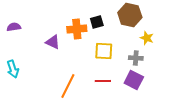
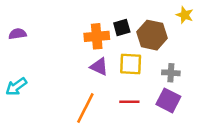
brown hexagon: (130, 15) -> (152, 35), moved
yellow star: (147, 38) -> (185, 15), moved
purple triangle: (53, 42) -> (99, 67), moved
cyan arrow: (13, 69) -> (16, 87), turned 72

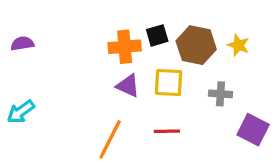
yellow star: (185, 15) -> (238, 45), moved
purple square: (168, 100) -> (253, 130), moved

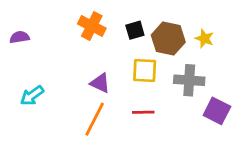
orange cross: (125, 47) -> (92, 26), moved, turned 32
purple triangle: (128, 86) -> (100, 83), moved
gray cross: (221, 94) -> (189, 80), size x1.5
cyan arrow: (21, 112) -> (32, 96), moved

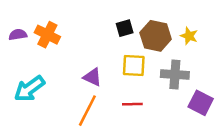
orange cross: (92, 26) -> (47, 35), moved
cyan arrow: (32, 96) -> (29, 89), size x1.4

